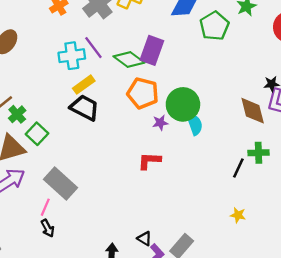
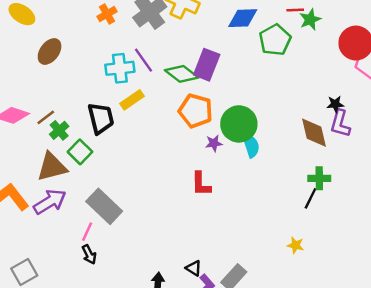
black trapezoid: (85, 108) -> (101, 118), moved, turned 48
red L-shape: (149, 161) -> (201, 184), turned -95
black line: (238, 168) -> (310, 198), moved

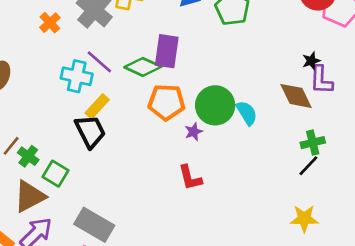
cyan cross: (120, 68) -> (77, 76), turned 32
black trapezoid: (101, 118) -> (90, 131), moved
cyan semicircle: (251, 146) -> (247, 113), moved
black line: (310, 198) -> (308, 166), turned 30
yellow star: (295, 245) -> (304, 219), size x1.5

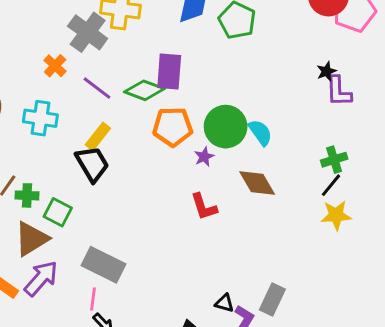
orange cross: (50, 23) -> (55, 66), moved
cyan cross: (77, 76) -> (40, 118), moved
brown diamond: (296, 96) -> (257, 183), moved
green cross: (28, 156) -> (27, 195), turned -30
yellow star: (304, 219) -> (336, 215), moved

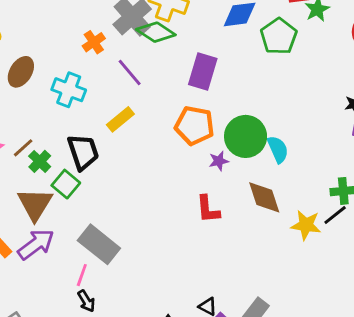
green diamond: (144, 90) -> (156, 32), moved
black trapezoid: (92, 164) -> (83, 152), moved
green cross: (27, 195) -> (40, 161), turned 30
yellow star: (336, 215) -> (306, 225), moved
brown triangle: (31, 239) -> (35, 204), turned -39

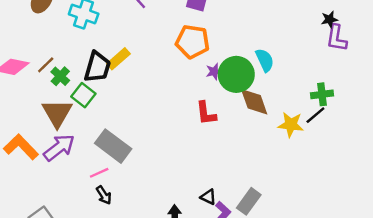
yellow rectangle: (120, 119) -> (118, 59), moved
green circle: (246, 136) -> (236, 74), moved
black trapezoid: (83, 152) -> (97, 67), turned 36
pink line: (82, 275) -> (99, 173), turned 48

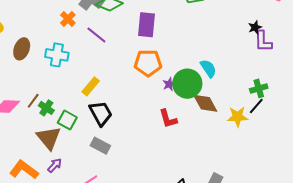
black trapezoid: (97, 67) -> (101, 113), moved, turned -36
gray rectangle: (113, 146) -> (100, 146), moved, size x0.7
purple arrow: (59, 148) -> (55, 165), size x0.6

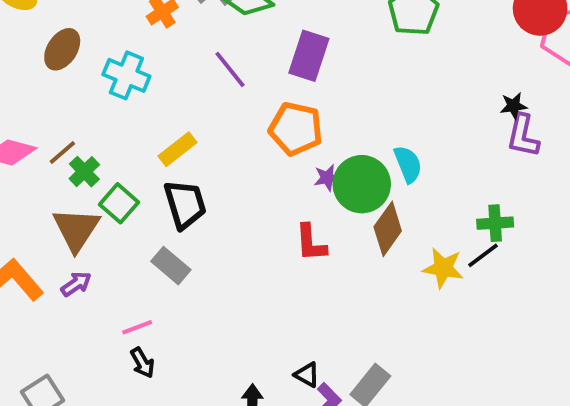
purple line: (96, 35) -> (230, 69), moved
brown diamond: (205, 103) -> (388, 229), turned 52

